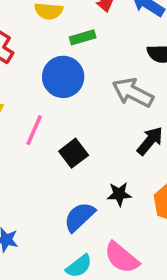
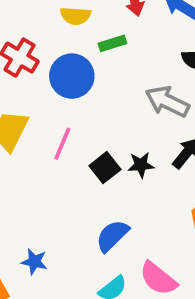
blue circle: (63, 77) -> (72, 76), moved
black star: (119, 194) -> (141, 165), moved

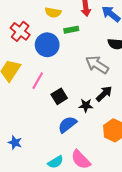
black star: (141, 165) -> (86, 105), moved
blue semicircle: (112, 236) -> (67, 124), moved

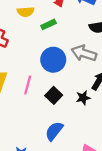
blue circle: (47, 45) -> (53, 60), moved
blue semicircle: (67, 124) -> (54, 131), moved

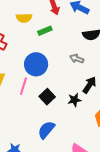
gray arrow: (84, 53) -> (77, 59), size x0.6
blue circle: (53, 60) -> (36, 64), moved

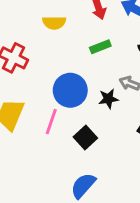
green rectangle: (45, 31) -> (100, 47), moved
black star: (74, 100) -> (108, 99), moved

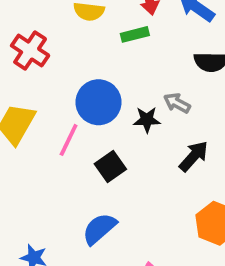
green rectangle: (100, 47) -> (135, 34), moved

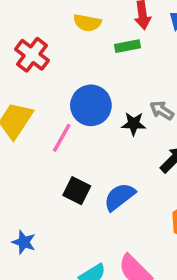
black square: (110, 166) -> (77, 191), moved, turned -32
blue semicircle: (99, 229) -> (119, 197), moved

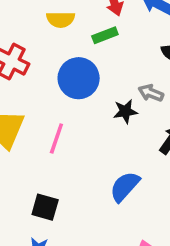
blue circle: (91, 105) -> (79, 78), moved
black square: (77, 191) -> (45, 207), moved

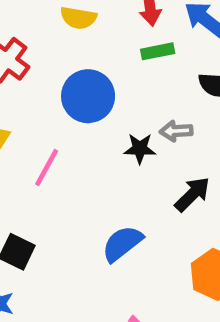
green rectangle: (105, 35) -> (158, 51), moved
gray arrow: (151, 93) -> (176, 131), turned -35

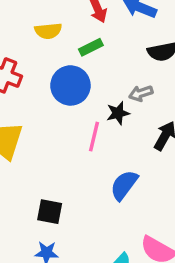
green rectangle: (158, 51) -> (91, 47), moved
pink line: (47, 167) -> (94, 137), moved

